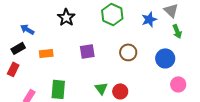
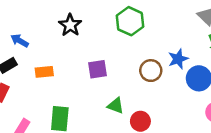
blue star: (149, 19) -> (178, 59), moved
green triangle: (101, 88) -> (116, 106), moved, turned -32

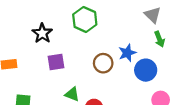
black star: (70, 25) -> (42, 33), moved

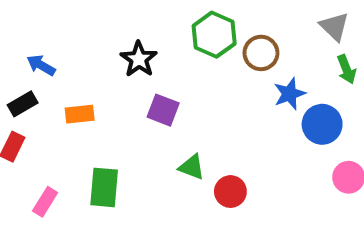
purple square: (56, 62) -> (163, 110), turned 30
brown circle: (103, 63) -> (261, 53), moved

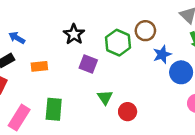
green hexagon: (214, 35) -> (118, 43), moved
green triangle: (192, 167) -> (105, 97), turned 35
pink rectangle: (45, 202) -> (19, 118), size x1.5

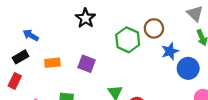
black star: (74, 34) -> (85, 18), moved
purple square: (88, 64) -> (87, 64), moved

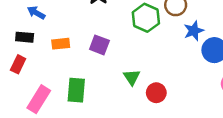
black rectangle: (20, 57) -> (25, 37), turned 35

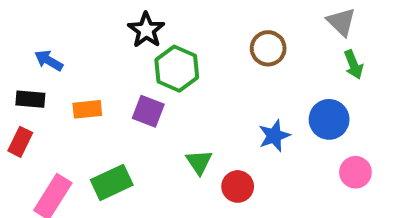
green hexagon: (146, 18) -> (177, 69), moved
blue star: (194, 31) -> (274, 136), moved
green rectangle: (76, 90) -> (112, 182), turned 60

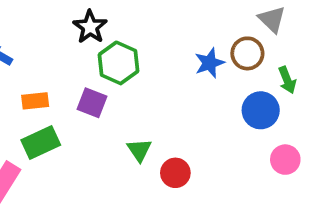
brown circle: (268, 48) -> (247, 53), moved
green arrow: (353, 65) -> (287, 80), moved
blue star: (274, 136) -> (209, 63), moved
green rectangle: (112, 182) -> (41, 143), moved

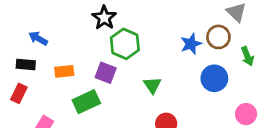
blue circle: (261, 110) -> (214, 78), moved
green rectangle: (41, 143) -> (86, 102), moved
green triangle: (139, 150) -> (152, 85), moved

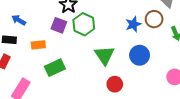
purple square: (106, 73) -> (59, 25), moved
blue circle: (214, 78) -> (140, 55), moved
green triangle: (152, 85) -> (104, 55), size x1.5

